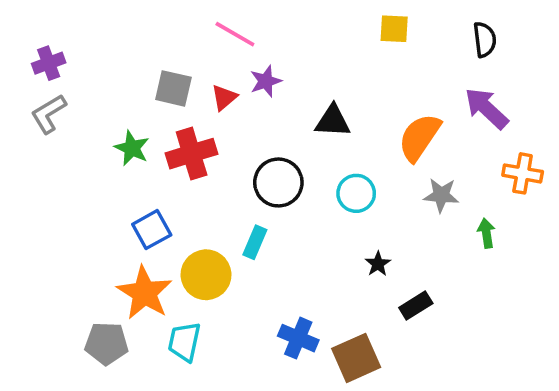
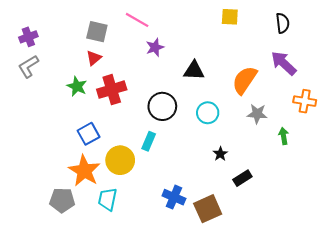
gray square: (173, 88) -> (97, 32), moved
red triangle: (224, 97) -> (94, 58), moved

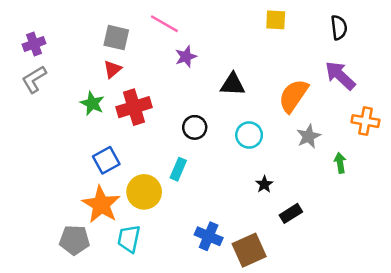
black circle: (162, 106) -> (195, 127), size x0.7
gray star: (257, 114) -> (309, 136), turned -30

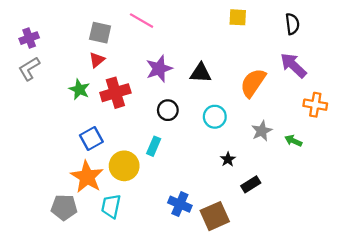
purple star: (186, 57) -> (159, 69), moved, size x1.4
gray star: (309, 136) -> (262, 131), moved
green arrow: (340, 163) -> (293, 141), turned -56

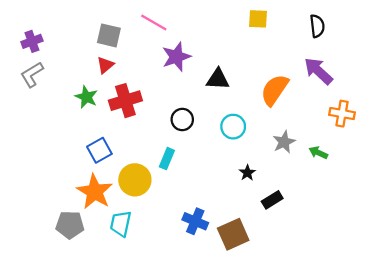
purple star: (159, 69) -> (176, 57), moved

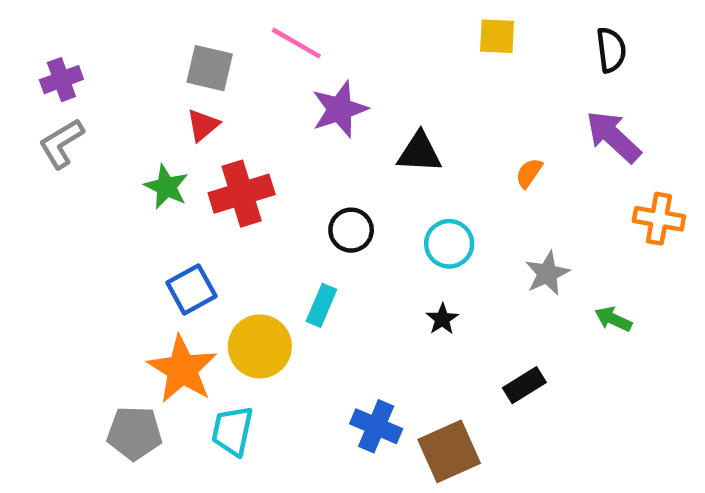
orange semicircle: (275, 90) -> (529, 173), size x0.5
green arrow: (318, 153) -> (613, 319), moved
black star: (247, 173) -> (442, 319), moved

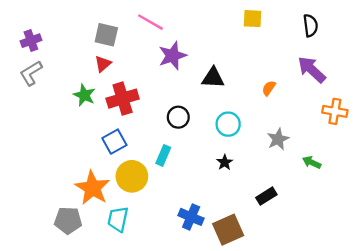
blue square: (191, 289) -> (114, 142), moved

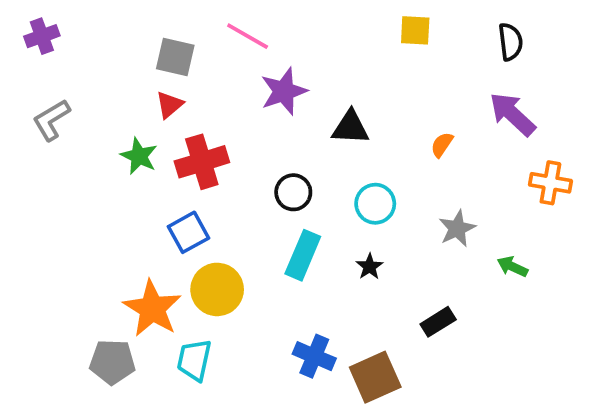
purple cross: (31, 41) -> (42, 36), moved
cyan rectangle: (163, 155) -> (303, 255), moved, size x1.4

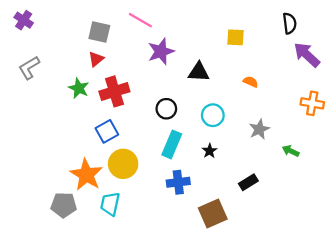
yellow square: (415, 30) -> (235, 37), moved
purple cross: (42, 36) -> (24, 20), turned -36
purple arrow: (512, 114) -> (307, 55), moved
orange semicircle: (442, 145) -> (251, 82), turned 80
blue cross: (314, 356) -> (178, 182), moved, turned -30

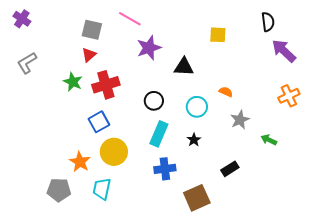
orange semicircle: (251, 82) -> (226, 92), moved
orange cross: (312, 103) -> (289, 96), turned -35
orange star: (86, 175) -> (80, 162), size x0.7

